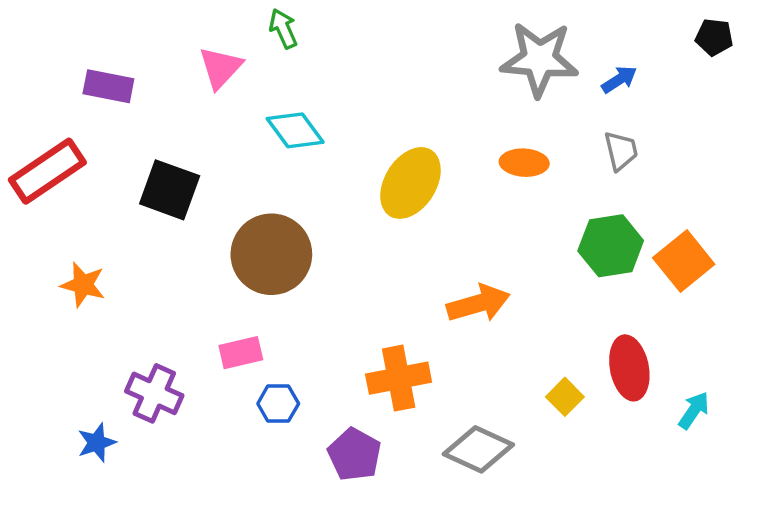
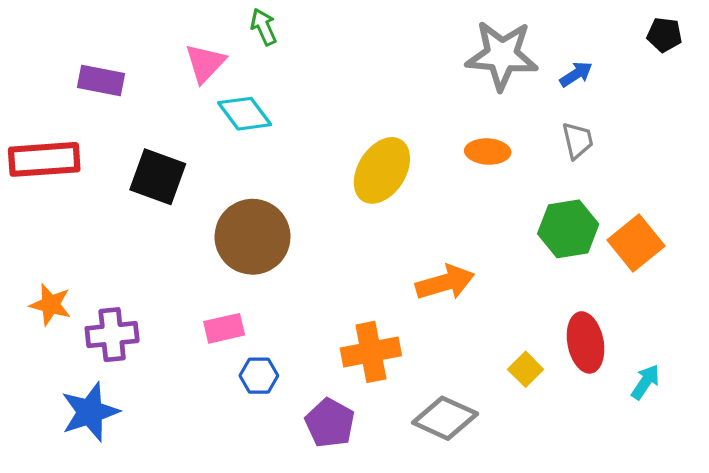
cyan diamond: (295, 130) -> (245, 114), moved
red rectangle: (47, 171) -> (44, 159), turned 30
orange star: (83, 285) -> (51, 305), moved
purple cross: (154, 393) -> (112, 335), moved, turned -30
blue star: (97, 443) -> (90, 412), size x1.6

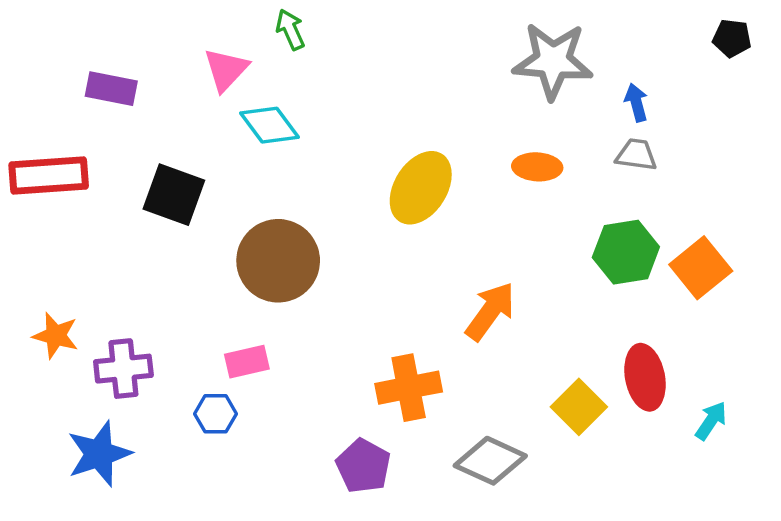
blue arrow: (576, 74) -> (636, 103), moved, turned -72
gray trapezoid: (578, 140) -> (636, 155), turned -69
orange arrow: (445, 283) -> (490, 311), turned -38
yellow square: (526, 369) -> (579, 407), size x1.4
blue hexagon: (259, 376) -> (216, 414), moved

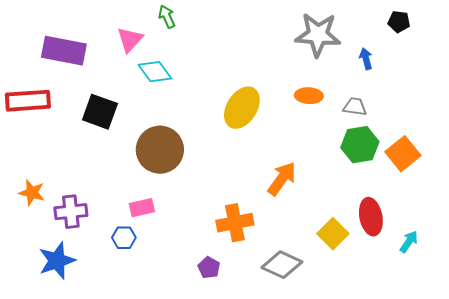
black pentagon: (732, 38) -> (399, 22), moved
purple rectangle: (111, 89) -> (64, 51), size x1.5
gray trapezoid: (636, 155) -> (355, 107), moved
purple pentagon: (363, 466) -> (209, 268), size x0.7

